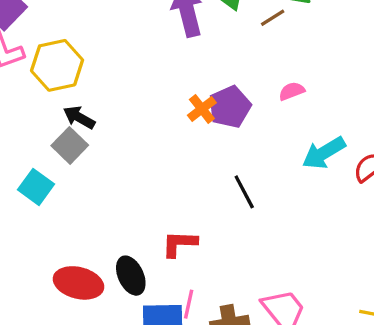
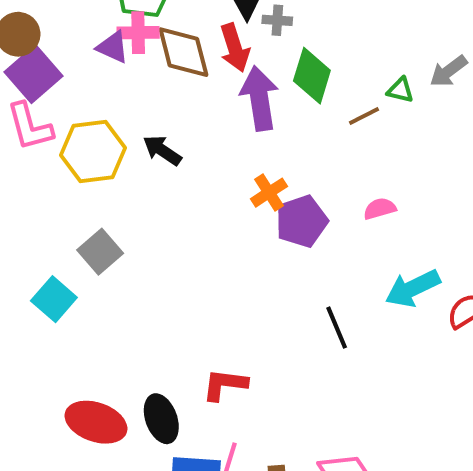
orange cross: (202, 109) -> (269, 193), moved
black arrow: (79, 117) -> (162, 150), moved
black line: (244, 192) -> (337, 328), moved

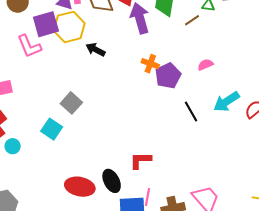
purple square: (33, 74) -> (46, 24), moved, turned 32
yellow hexagon: (93, 151) -> (69, 27), moved
orange cross: (269, 193) -> (150, 64), turned -30
black line: (337, 328) -> (191, 111), moved

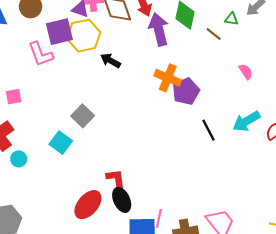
brown line: (192, 20) -> (214, 34), turned 70
orange cross: (150, 64) -> (168, 78), size x1.4
pink semicircle: (205, 65) -> (246, 72), moved, turned 77
red L-shape: (140, 160) -> (116, 180), moved, turned 80
red ellipse: (80, 187) -> (88, 205), turned -64

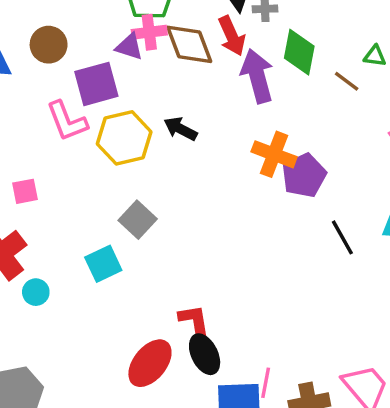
yellow hexagon: (84, 36) -> (124, 138), moved
cyan square: (61, 143) -> (103, 264), turned 30

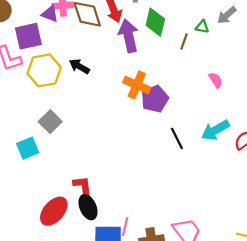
brown line: (347, 81) -> (184, 42), turned 70

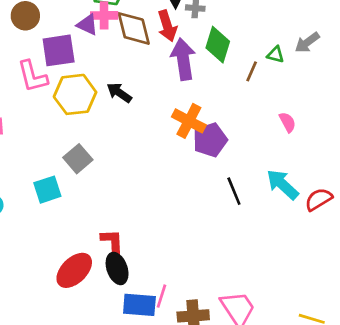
cyan arrow: (215, 130) -> (282, 184), turned 68

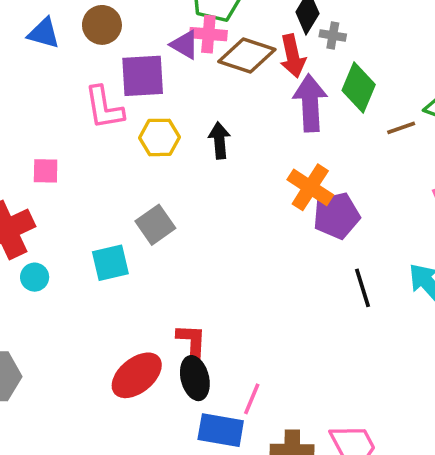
brown diamond: (134, 28) -> (247, 55), turned -63
brown line: (252, 71) -> (401, 128), turned 42
black arrow: (119, 93) -> (219, 140), turned 45
yellow hexagon: (75, 94) -> (159, 137), size x0.7
pink line: (161, 296) -> (252, 399), moved

